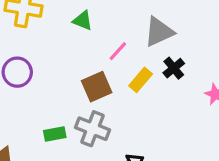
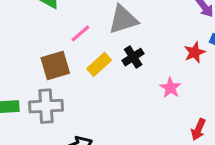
gray cross: (92, 129) -> (46, 106), turned -32

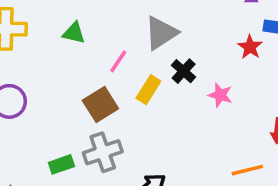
pink star: (170, 88) -> (220, 95), moved

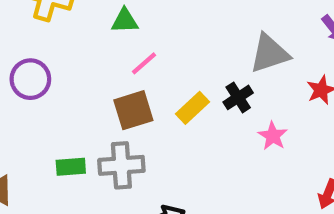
green triangle: (74, 33) -> (125, 21), turned -30
gray triangle: (161, 33) -> (269, 53), moved
pink line: (118, 61) -> (144, 63), moved

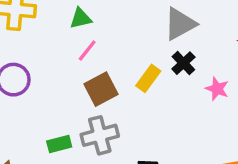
gray triangle: (269, 53) -> (180, 24), moved
pink line: (144, 63) -> (87, 51), moved

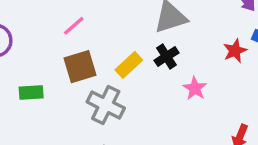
gray cross: (100, 135) -> (106, 105), moved, turned 30
green rectangle: (59, 144) -> (31, 93), moved

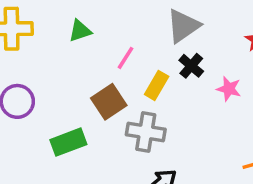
pink line: (74, 26) -> (125, 58), moved
green rectangle: (31, 93) -> (68, 142), size x1.4

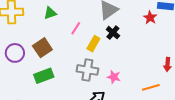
pink star: (229, 89) -> (114, 77), moved
brown square: (109, 102) -> (42, 48), moved

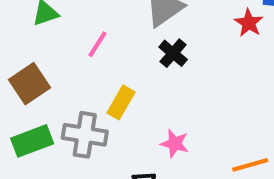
yellow rectangle: (93, 44) -> (121, 102), moved
gray cross: (87, 70) -> (85, 135), moved

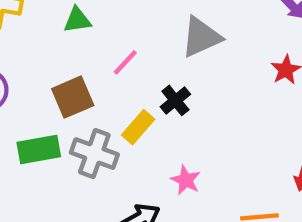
black cross: (173, 53) -> (175, 100), moved
brown square: (29, 84) -> (73, 97), moved

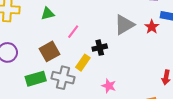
gray triangle: (201, 37) -> (124, 25), moved
black cross: (175, 100) -> (100, 48), turned 32

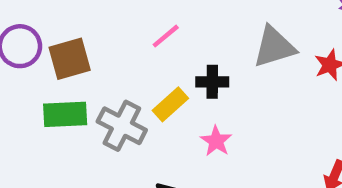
brown square: (49, 51) -> (70, 59), moved
pink star: (109, 86) -> (216, 141), moved

